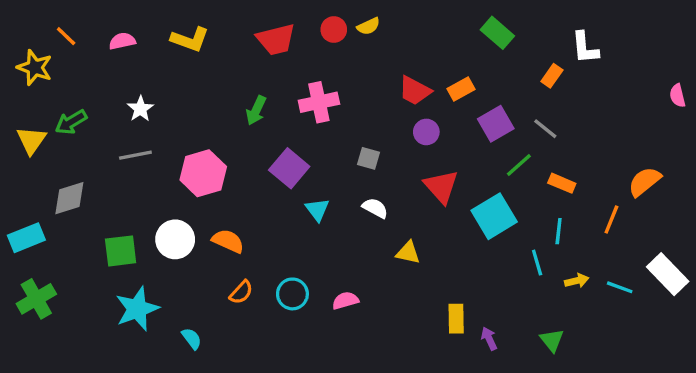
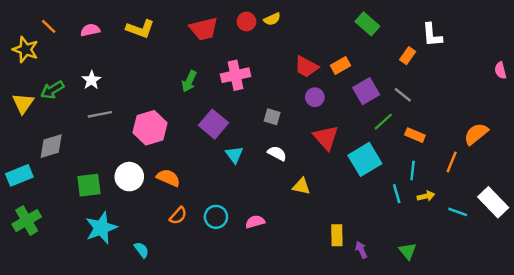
white star: (140, 109) -> (91, 80), moved
yellow arrow: (577, 281) -> (426, 196), moved

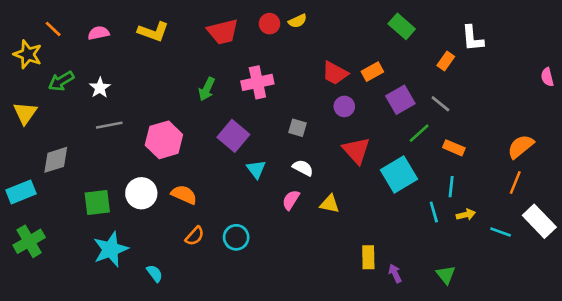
green arrow: (52, 90) -> (61, 81), moved
orange line: (452, 162) -> (515, 183), moved
pink semicircle: (255, 222) -> (291, 200), moved, turned -42

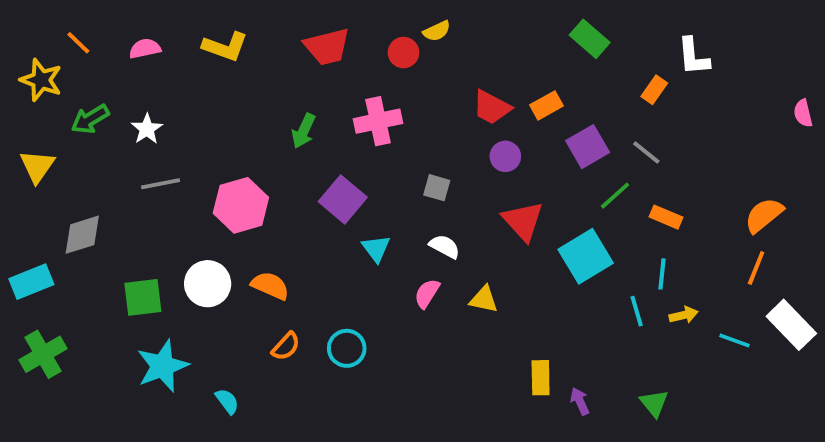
red circle: (270, 24) -> (403, 53), moved

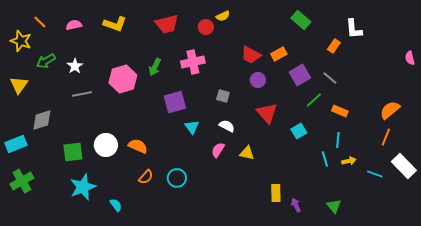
purple square: (343, 199) -> (175, 102), turned 35
pink hexagon: (241, 205) -> (123, 79), moved
cyan square: (586, 256) -> (299, 131), size x0.6

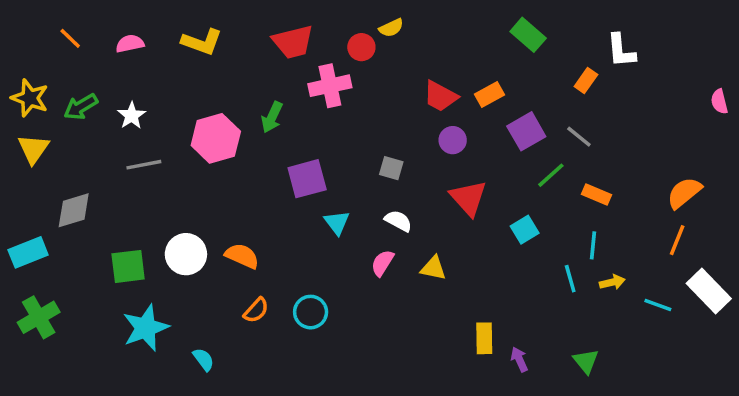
yellow star: (21, 41) -> (30, 98), moved
pink cross: (193, 62) -> (330, 86), moved

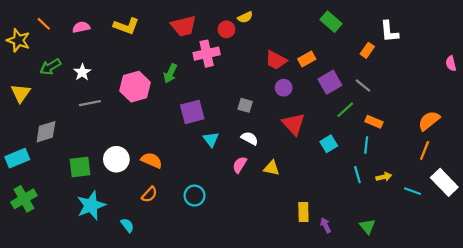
yellow star: (30, 98) -> (18, 40), moved
cyan line: (593, 245) -> (366, 145), moved
orange semicircle: (256, 310) -> (149, 194), moved

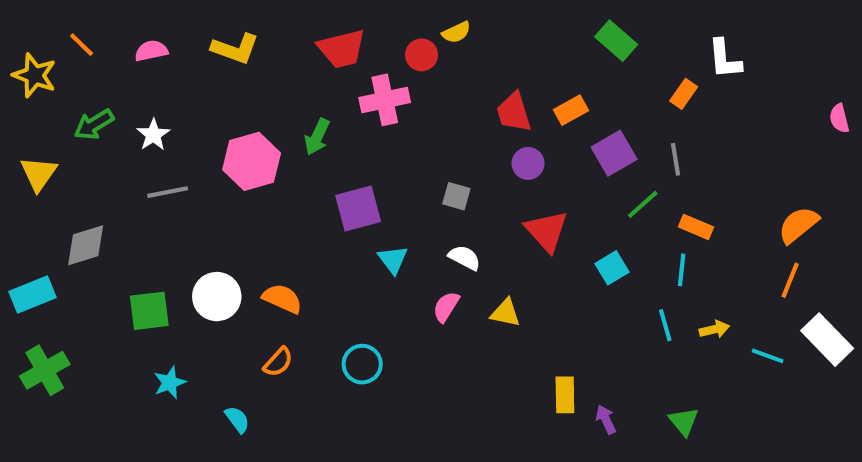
red trapezoid: (276, 60) -> (514, 112), turned 45
gray line: (363, 85) -> (675, 159), turned 42
cyan star: (91, 205) -> (170, 383), size x0.6

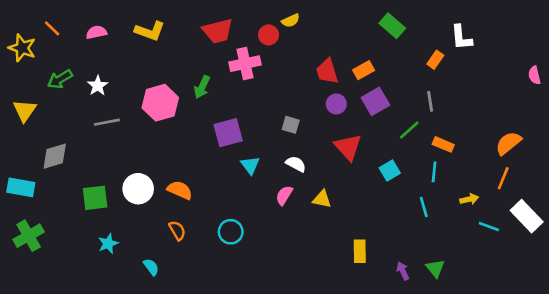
purple square: (614, 153) -> (375, 101), moved
cyan rectangle: (32, 294) -> (21, 187), turned 32
yellow arrow: (714, 329) -> (469, 199), moved
orange semicircle: (278, 362) -> (177, 230), turned -72
purple arrow: (606, 419) -> (403, 271), moved

